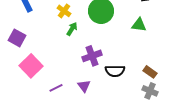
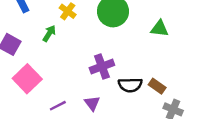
green arrow: (72, 29) -> (49, 33), moved
brown rectangle: (150, 72) -> (157, 86), moved

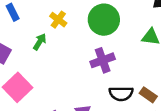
purple cross: (102, 66) -> (103, 60), moved

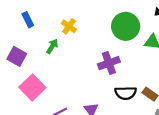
green circle: (104, 20) -> (126, 26), moved

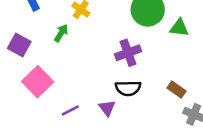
black semicircle: (126, 93) -> (128, 88), moved

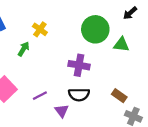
purple cross: (128, 53) -> (79, 65), turned 30
purple line: (70, 110) -> (40, 96), moved

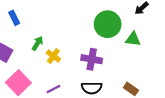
yellow cross: (40, 29) -> (53, 56), moved

